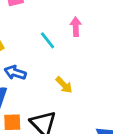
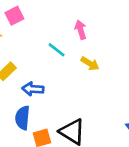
yellow arrow: (64, 85) -> (90, 64), moved

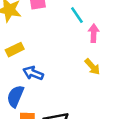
cyan line: (57, 50) -> (77, 15), moved

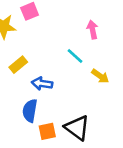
cyan line: (77, 15) -> (75, 56), moved
yellow arrow: (92, 67) -> (100, 76), moved

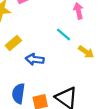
blue semicircle: (30, 111) -> (18, 93), moved

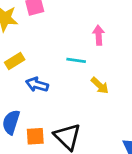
cyan line: (63, 34) -> (76, 60), turned -42

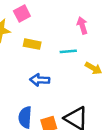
yellow rectangle: (15, 61) -> (32, 44), moved, turned 56

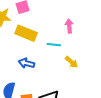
yellow rectangle: (32, 44) -> (26, 33), size x1.5

